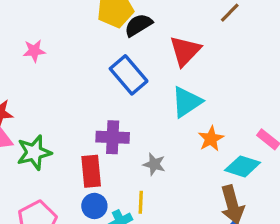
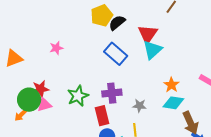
cyan triangle: (187, 102) -> (153, 50), moved
green star: (34, 153) -> (78, 96), moved
cyan diamond: (243, 166) -> (173, 103), moved

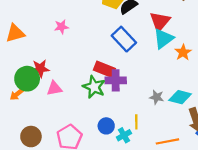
orange star: (171, 85) -> (183, 52), moved
green star: (78, 96) -> (94, 87), moved, turned -30
pink triangle: (44, 105) -> (54, 88), moved
gray star: (140, 106) -> (157, 97), moved
red rectangle: (102, 116) -> (104, 69), moved, turned -60

